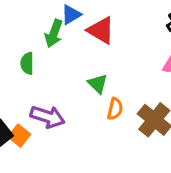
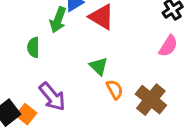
orange semicircle: (115, 109) -> (115, 89), turned -42
purple arrow: (48, 117) -> (52, 97), turned 32

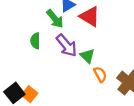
green arrow: (58, 20) -> (55, 19), turned -60
purple arrow: (52, 97) -> (67, 45), moved

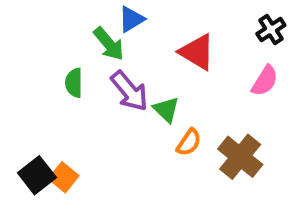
red triangle: (90, 16) -> (197, 52), moved
orange semicircle: (100, 74) -> (189, 142), turned 63

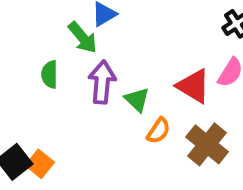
red triangle: (197, 52) -> (193, 86), moved
purple arrow: (129, 91) -> (102, 82), turned -135

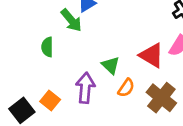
purple arrow: (102, 82) -> (85, 88), moved
orange square: (40, 164) -> (50, 100), moved

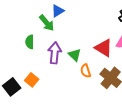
purple arrow: (85, 88) -> (55, 53), moved
orange semicircle: (126, 88) -> (86, 71), turned 128

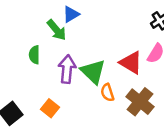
green triangle: (75, 55) -> (93, 72), size x1.5
orange square: (32, 80) -> (50, 108), moved

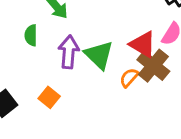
orange semicircle: (107, 93) -> (129, 78), moved, turned 60
brown cross: (140, 102) -> (153, 66), moved

